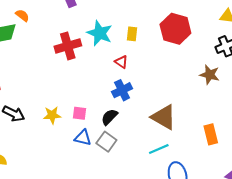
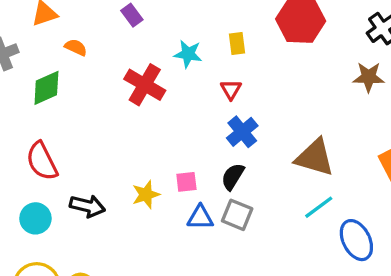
orange semicircle: (22, 15) -> (76, 47), moved
cyan star: (100, 33) -> (188, 54), size x0.7
red cross: (68, 46) -> (145, 85), turned -30
red triangle: (121, 62) -> (231, 89), turned 40

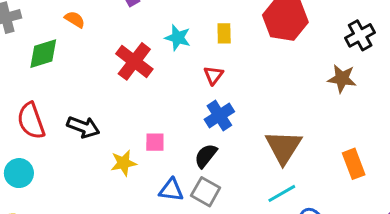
brown triangle: (315, 158) -> (283, 147), turned 39
pink square: (186, 182) -> (155, 142), moved
black arrow: (87, 206) -> (83, 127), moved

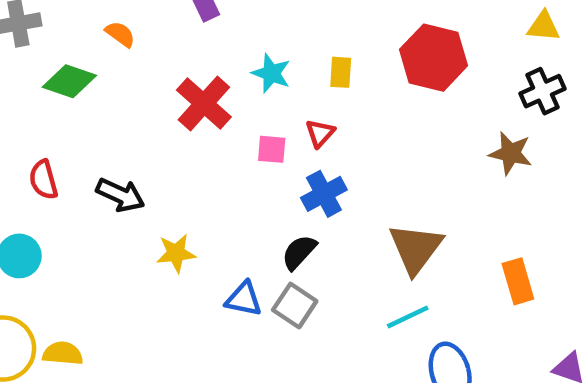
green diamond: (43, 54) -> (69, 81), turned 32
red semicircle: (31, 121) -> (43, 180), size x0.7
pink square: (155, 142) -> (272, 149), moved

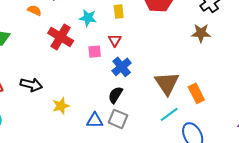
orange semicircle: (120, 34) -> (34, 10), moved
orange rectangle: (518, 281) -> (196, 93), moved

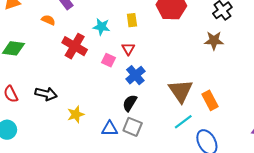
pink square: (95, 52) -> (109, 60), turned 32

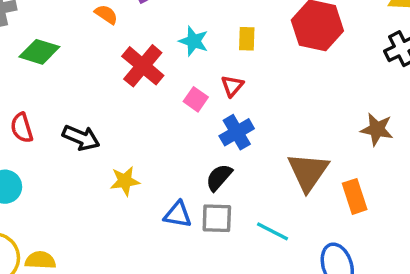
brown star: (214, 41) -> (377, 129), moved
cyan line: (183, 122) -> (272, 231), moved, turned 54
gray square: (133, 127) -> (217, 218), turned -30

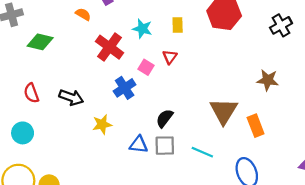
blue cross: (237, 132) -> (125, 88), moved

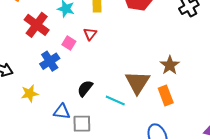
brown star: (268, 80) -> (170, 65), moved, turned 30
gray square: (165, 146) -> (82, 124), moved
cyan line: (202, 152) -> (115, 101), moved

